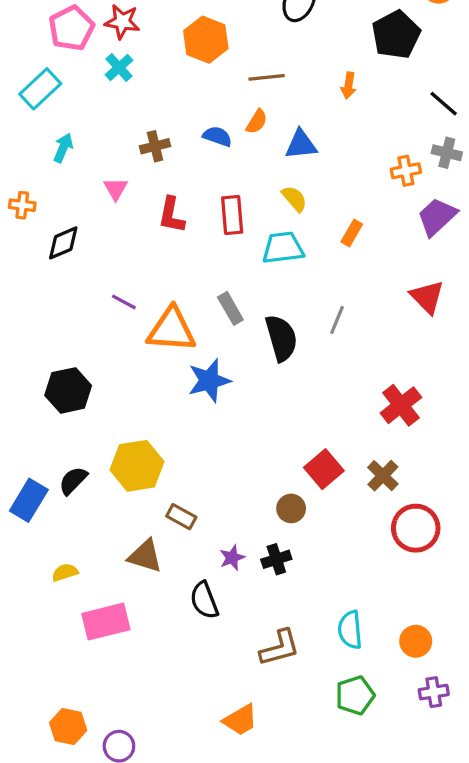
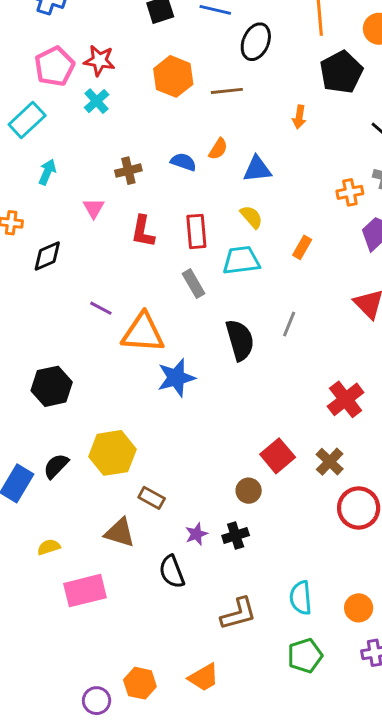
brown line: (267, 77) -> (227, 91), moved
gray rectangle: (230, 308) -> (194, 284), moved
orange hexagon: (68, 726) -> (140, 683), moved

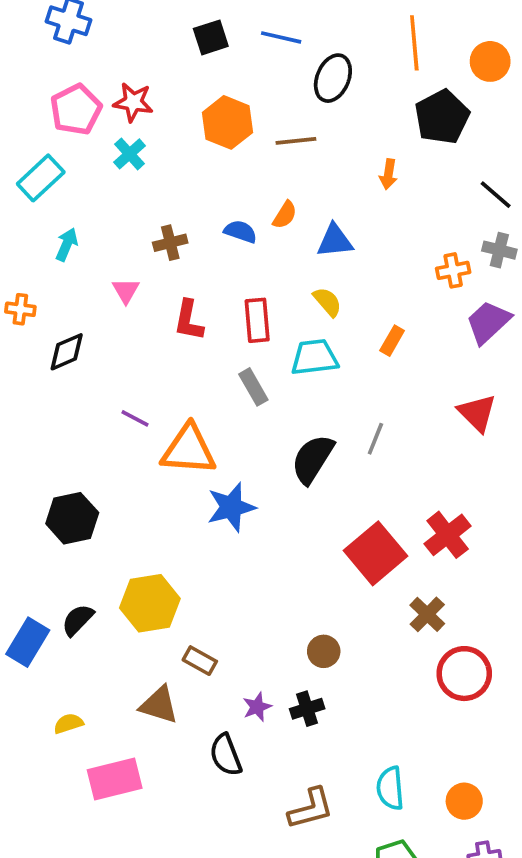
black semicircle: (240, 340) -> (313, 459), turned -132
red square: (278, 456) -> (375, 553), moved, size x1.4

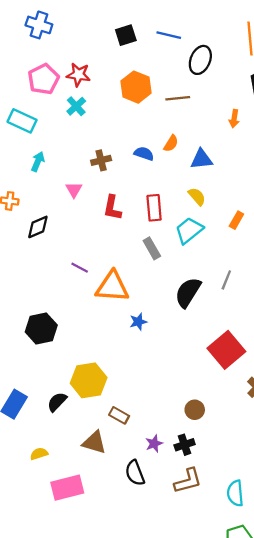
cyan rectangle: (41, 178) -> (22, 121), turned 68
cyan trapezoid: (314, 357) -> (189, 230), turned -32
blue star: (231, 507) -> (138, 322), size x0.6
black semicircle: (78, 620) -> (57, 402), moved
brown L-shape: (311, 809) -> (188, 481), moved

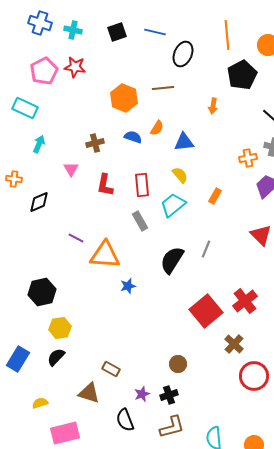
orange hexagon: (136, 87) -> (124, 98), moved
cyan cross: (76, 106) -> (73, 30), moved, turned -36
yellow hexagon: (89, 380) -> (60, 328), moved, size x0.7

